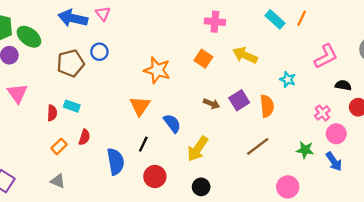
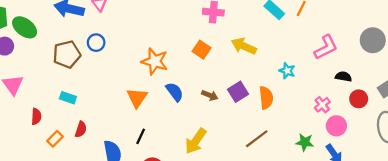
red semicircle: (52, 113) -> (36, 116), moved
blue semicircle: (172, 123) -> (175, 92), moved

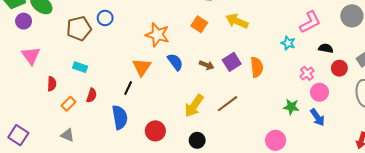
cyan star: (287, 71) -> (288, 43), moved
black line: (141, 136) -> (128, 88), moved
brown line: (257, 139) -> (227, 104), moved

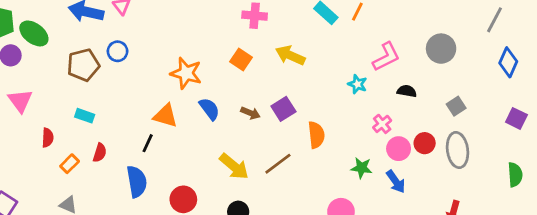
orange triangle: (142, 67) -> (166, 116), turned -48
orange semicircle: (257, 67) -> (316, 135), moved
red circle: (339, 68) -> (425, 143), moved
yellow arrow: (194, 106) -> (234, 166), turned -85

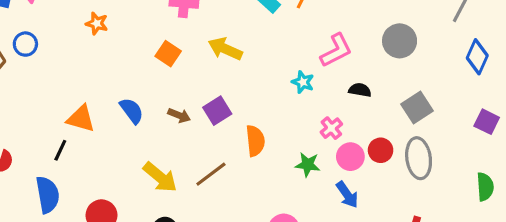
orange star: (186, 73) -> (97, 23), moved, size x0.6
gray square: (456, 106) -> (417, 107), size x1.4
green star: (362, 168) -> (308, 165), moved

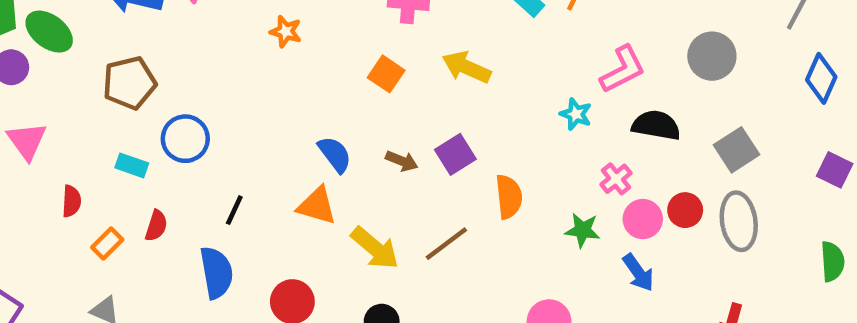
blue circle: (25, 44) -> (185, 139), moved, size x1.4
black semicircle: (360, 90) -> (656, 125), size x1.5
orange triangle: (81, 119) -> (317, 206), moved

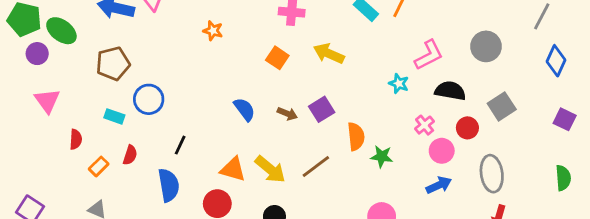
orange triangle: (317, 206) -> (233, 169), moved
red circle: (685, 210) -> (467, 128), moved
gray ellipse: (739, 221) -> (492, 174), moved
green star: (583, 230) -> (382, 156), moved
blue arrow: (638, 273) -> (439, 185), turned -80

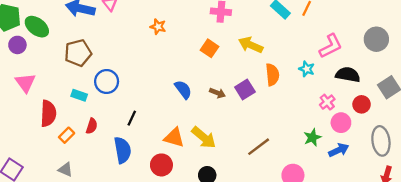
orange semicircle: (356, 136) -> (272, 75), moved
red semicircle: (76, 139) -> (48, 114), size x1.6
green star: (382, 156) -> (312, 138), moved, turned -30
brown line: (316, 166) -> (259, 147), moved

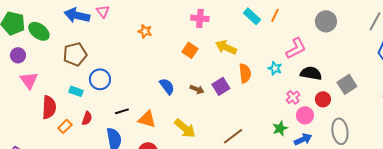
gray circle: (376, 39) -> (326, 21), moved
purple circle: (17, 45) -> (18, 55), moved
black line: (132, 118) -> (122, 111), turned 48
orange triangle: (174, 138) -> (147, 119), moved

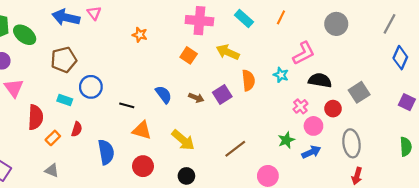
cyan rectangle: (252, 16) -> (244, 18), moved
pink cross: (200, 18) -> (199, 21), size x1.4
black line: (122, 111) -> (127, 105), moved, turned 32

